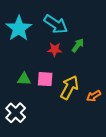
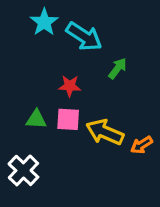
cyan star: (19, 28) -> (44, 22), moved, size x0.7
red star: (55, 49) -> (70, 86), moved
yellow arrow: (69, 87) -> (105, 132), turned -95

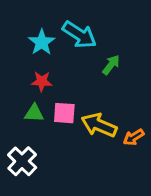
cyan star: (44, 22) -> (42, 42), moved
red star: (70, 86) -> (42, 81), moved

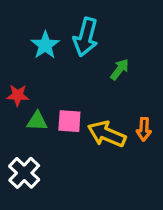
cyan arrow: (79, 35) -> (86, 37), turned 72
red star: (42, 81) -> (18, 95), moved
orange arrow: (134, 137) -> (144, 129), moved, turned -55

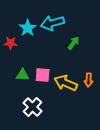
cyan arrow: (86, 37) -> (53, 23), turned 60
red star: (18, 95) -> (11, 43), moved
white cross: (24, 173) -> (33, 107), moved

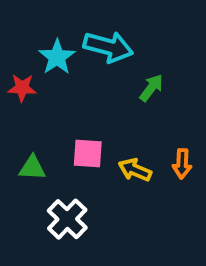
cyan arrow: (53, 23) -> (108, 47), turned -150
green triangle: (23, 75) -> (32, 168), moved
yellow arrow: (66, 83) -> (135, 170), size x0.7

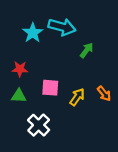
red star: (22, 88) -> (20, 69), moved
orange arrow: (182, 164) -> (104, 94), turned -42
yellow arrow: (135, 170) -> (77, 97), turned 102

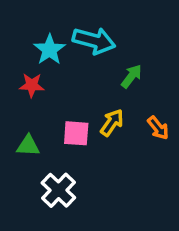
red star: (20, 69) -> (32, 85), moved
orange arrow: (104, 94) -> (158, 128), moved
yellow arrow: (77, 97) -> (112, 123), moved

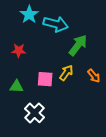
cyan star: (50, 50) -> (29, 14), moved
green arrow: (131, 76) -> (78, 45), size x1.5

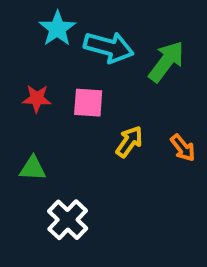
green arrow: (78, 45) -> (166, 62), moved
pink square: (45, 79) -> (88, 103), moved

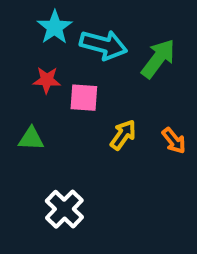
red star: (37, 99) -> (47, 80), moved
green triangle: (33, 168) -> (31, 139), moved

